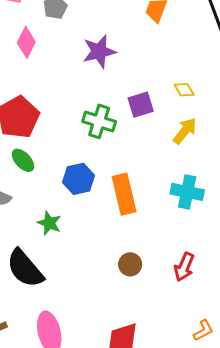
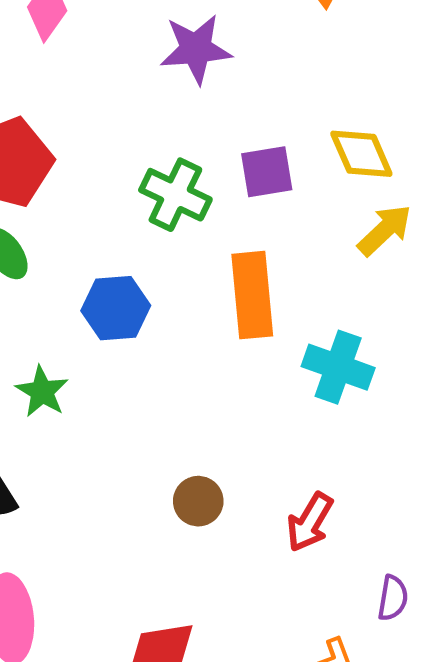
yellow diamond: (184, 90) -> (361, 154), size x1.5
yellow arrow: (185, 131) -> (385, 230), moved
orange rectangle: (124, 194) -> (252, 295), moved

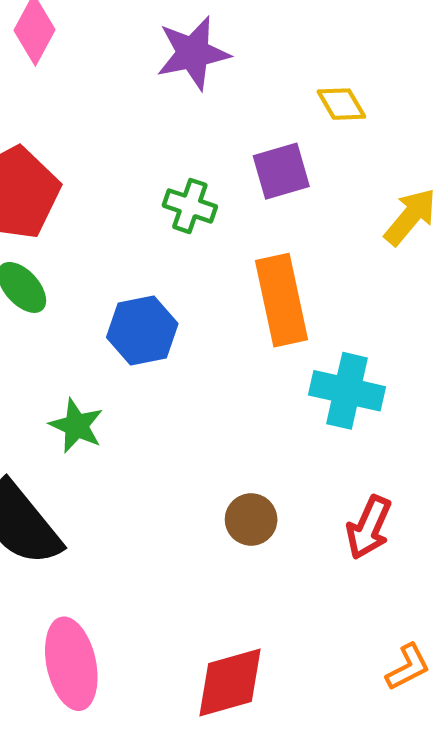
yellow diamond: (361, 154) -> (341, 104), moved, size x0.7
green cross: (175, 195) -> (190, 206), size x0.7
cyan cross: (338, 367) -> (347, 391), moved

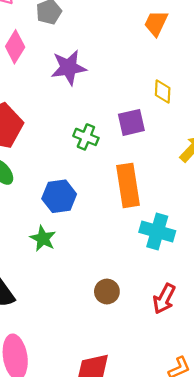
purple star: (193, 53) -> (69, 68), moved
yellow diamond: (341, 104) -> (163, 91), turned 30
green star: (76, 426) -> (43, 239), moved

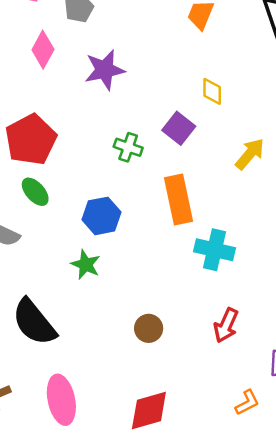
purple square: (131, 122) -> (179, 128), turned -36
brown circle: (107, 292) -> (149, 328), moved

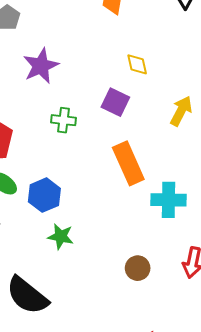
green cross: (128, 147) -> (63, 120), moved
blue hexagon: (102, 216) -> (44, 195), moved
brown circle: (149, 328) -> (138, 268), moved

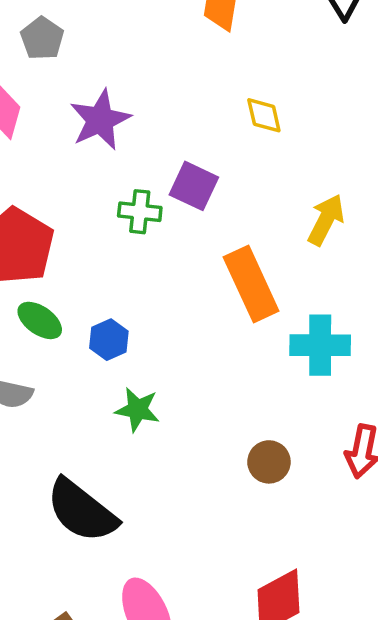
purple square: (115, 102) -> (194, 186), moved
yellow arrow: (181, 111) -> (326, 220), moved
blue hexagon: (44, 195) -> (109, 340), size x0.7

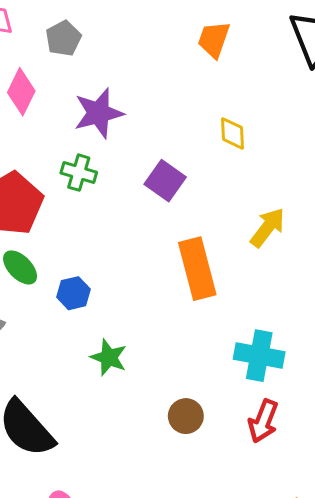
green cross: (140, 212) -> (79, 173), moved
cyan cross: (320, 345) -> (259, 356), moved
green star: (137, 410) -> (109, 357), moved

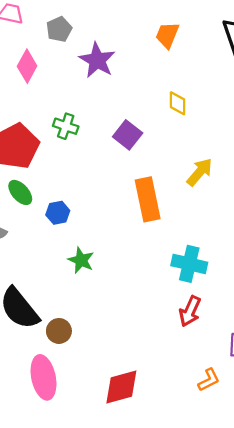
purple star: (99, 113) -> (97, 60), moved, turned -30
brown circle: (186, 416) -> (59, 331), moved

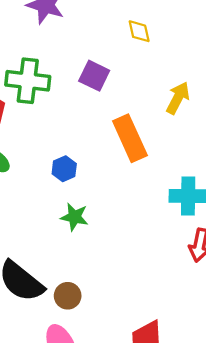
green cross: (66, 126) -> (28, 81), size x1.6
blue hexagon: (58, 213) -> (64, 169), moved

